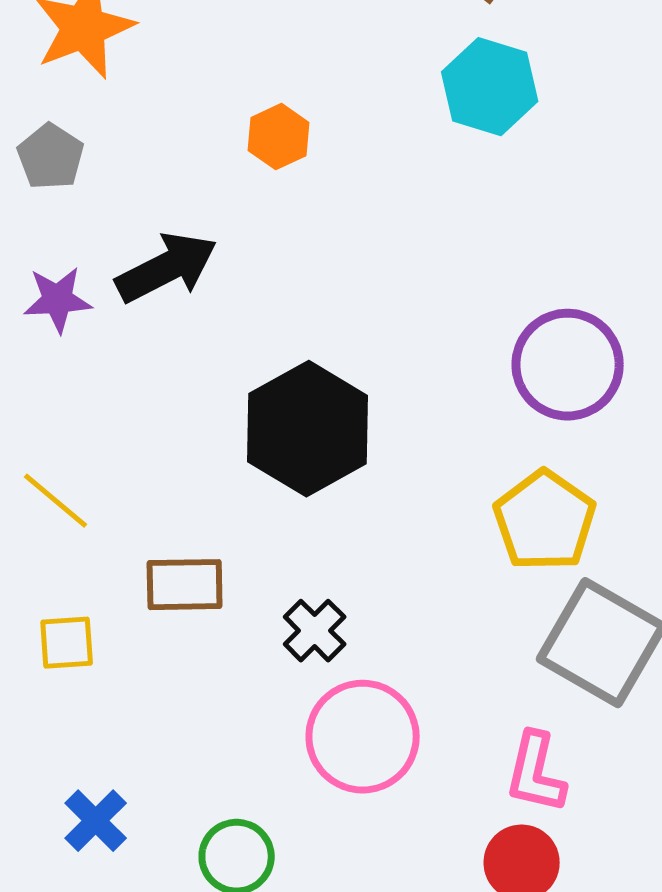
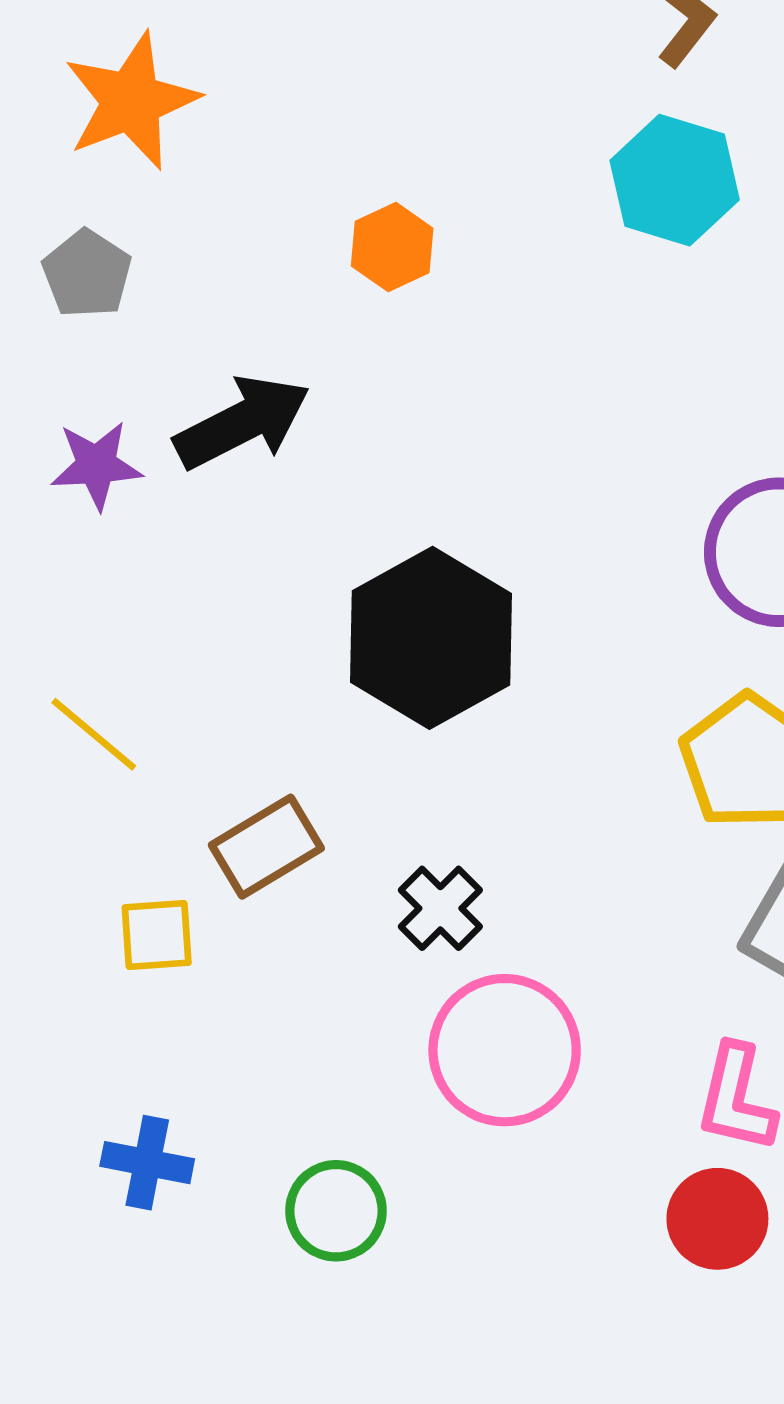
brown rectangle: (185, 585) -> (266, 847), turned -30
yellow square: (67, 643) -> (157, 935), moved
blue cross: (96, 821) -> (147, 1163), turned -34

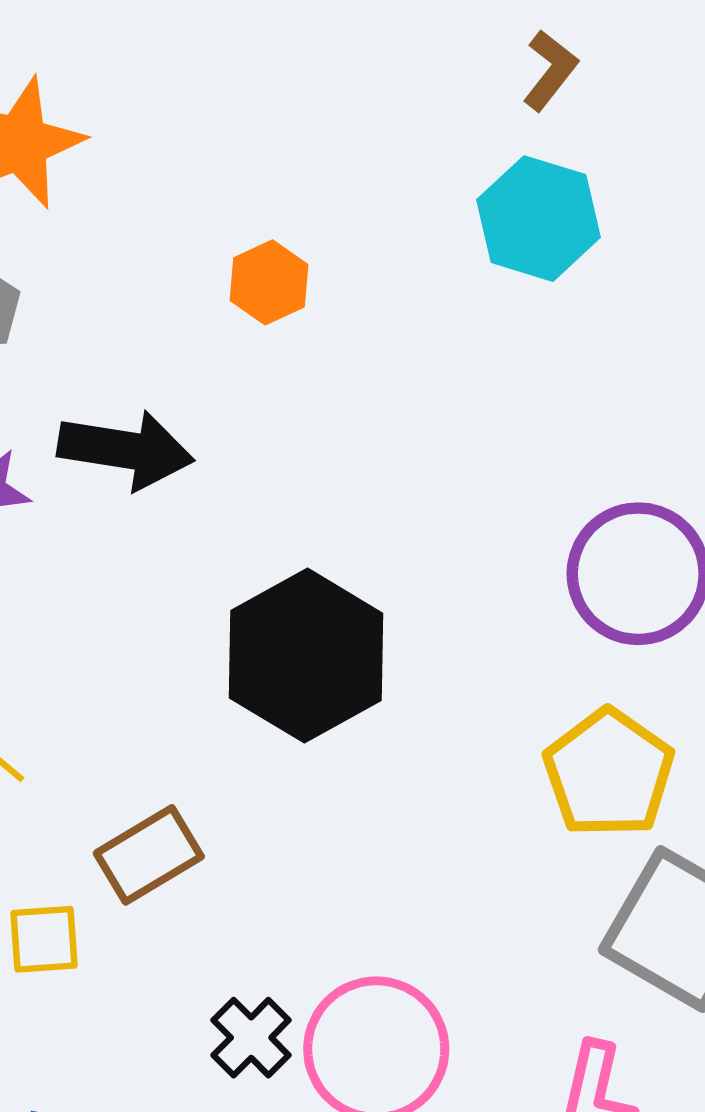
black arrow: (242, 422) -> (126, 450), turned 36
black cross: (440, 908) -> (251, 1038), moved

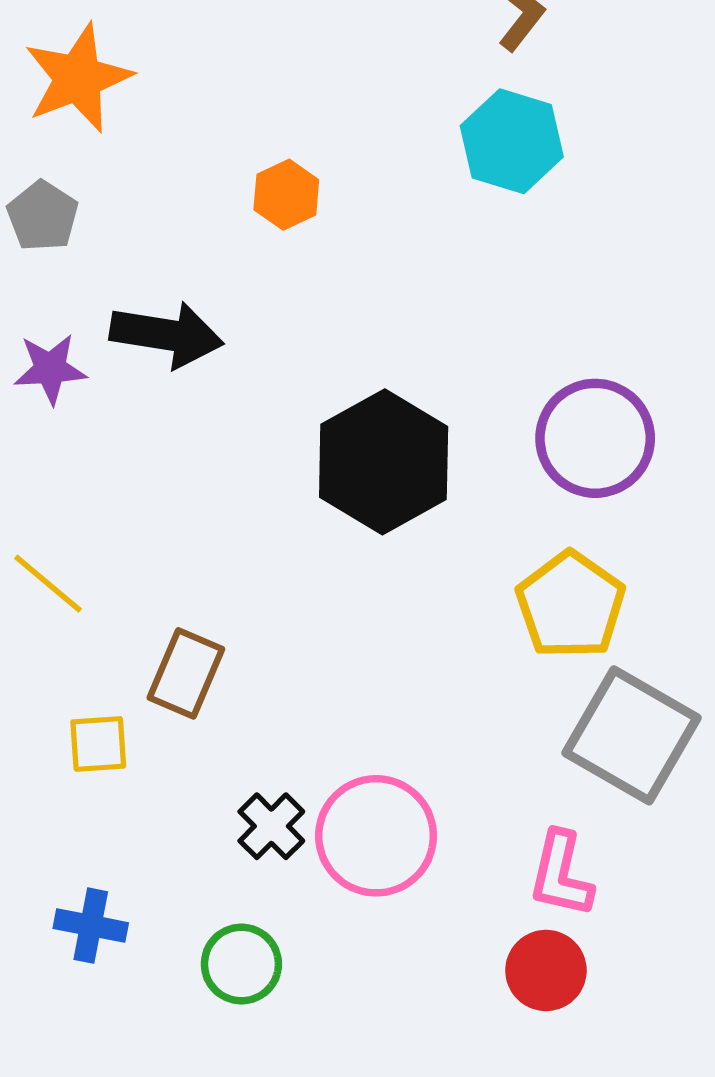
black hexagon: (306, 656) -> (384, 462), moved
brown rectangle: (149, 855) -> (186, 673), turned -36

